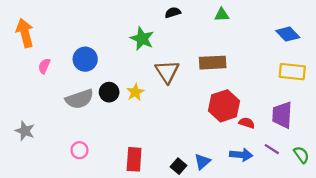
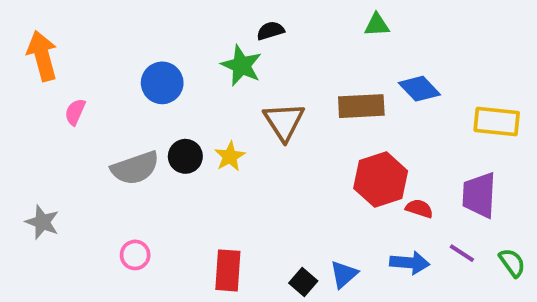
black semicircle: (173, 12) -> (270, 31), moved
blue diamond: (288, 34) -> (419, 89), moved
blue circle: (85, 59) -> (162, 83), moved

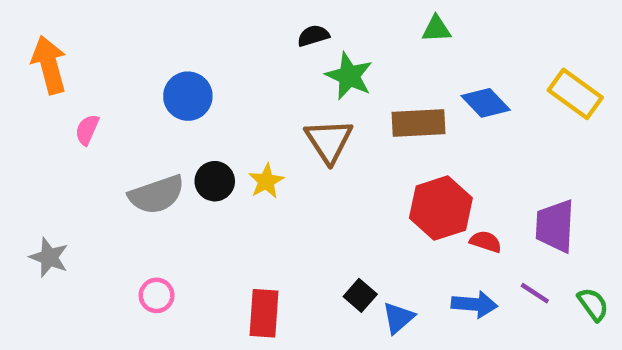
green star: (241, 65) -> (349, 76), moved
yellow rectangle: (497, 122) -> (575, 94), moved, turned 30
black square: (303, 282) -> (360, 295), moved

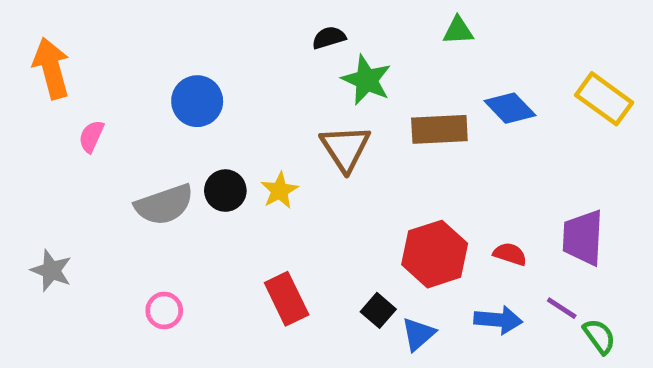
red hexagon: (441, 208) -> (435, 254), moved
green semicircle: (593, 304) -> (599, 336), moved
red rectangle: (264, 313) -> (287, 299), moved, turned -30

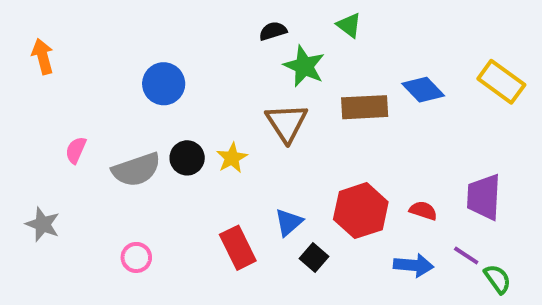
green triangle: (458, 31) -> (349, 25), moved, turned 40
orange arrow: (51, 68) -> (43, 56), size x0.7
pink semicircle: (91, 136) -> (76, 150), moved
blue triangle: (418, 334) -> (289, 222), moved

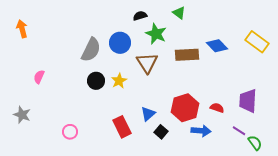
blue circle: (164, 84) -> (120, 43), moved
gray semicircle: (136, 170) -> (91, 50), moved, turned -45
blue arrow: (413, 265) -> (201, 131), moved

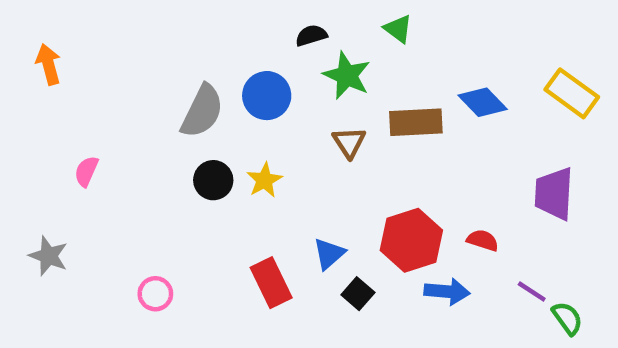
brown triangle: (147, 63) -> (349, 142), moved, size x0.7
purple trapezoid: (248, 101) -> (554, 194), moved

